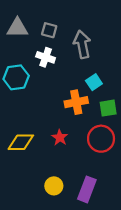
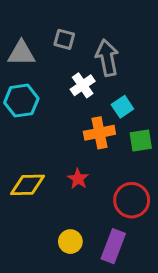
gray triangle: (17, 28) -> (21, 53), moved
white cross: (46, 57) -> (83, 85), moved, turned 36
red circle: (101, 139) -> (132, 200), moved

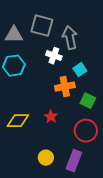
gray square: (64, 39) -> (42, 26), size x1.6
white cross: (83, 85) -> (54, 56), turned -35
green square: (141, 140) -> (88, 101), moved, turned 35

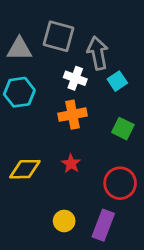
cyan square: (80, 70) -> (117, 81), moved
orange cross: (65, 87) -> (73, 115), moved
green square: (88, 101) -> (123, 129), moved

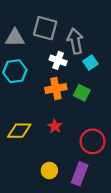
green square: (123, 129) -> (82, 93), moved

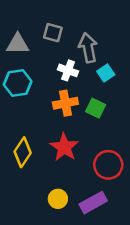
gray square: (45, 28) -> (53, 33), size x0.7
red star: (55, 126) -> (64, 147), size x1.6
yellow diamond: (19, 131) -> (23, 152), turned -55
purple rectangle: (80, 174) -> (93, 203), turned 40

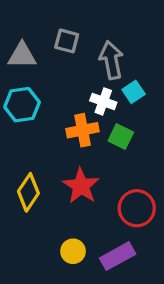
white cross: (68, 70) -> (103, 101), moved

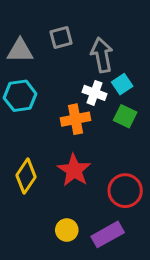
gray square: (67, 41) -> (61, 37), turned -30
green square: (121, 137) -> (125, 116), moved

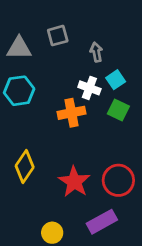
gray arrow: (102, 55) -> (96, 52), size x0.6
red star: (74, 170) -> (74, 182), moved
yellow circle: (67, 230) -> (52, 233), moved

